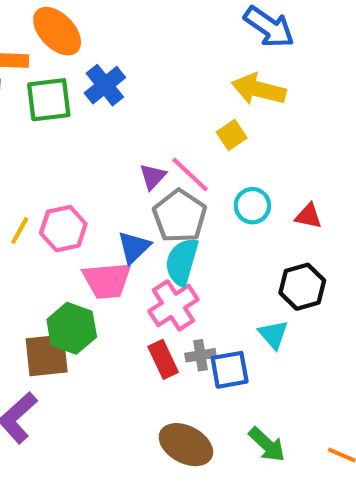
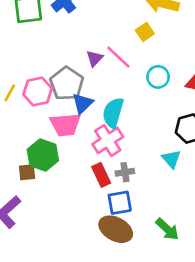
gray pentagon: (180, 216) -> (67, 84), moved
brown square: (47, 355) -> (27, 172), size x0.6
blue square: (230, 370) -> (120, 203), moved

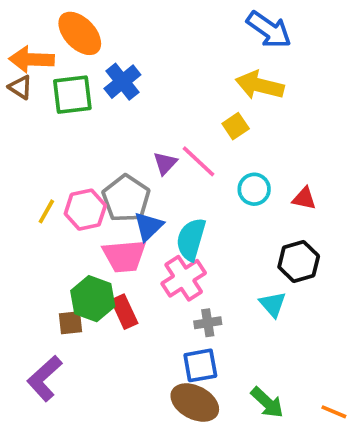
red rectangle: (101, 175) -> (124, 312), moved

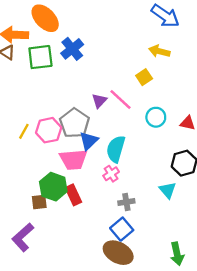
yellow arrow: (260, 85) -> (159, 51), size x0.7
pink cross: (184, 278) -> (111, 174), size x0.6
blue square: (200, 365) -> (122, 229), turned -30
green arrow: (267, 403) -> (177, 254), moved, turned 35

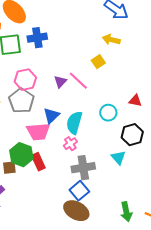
blue cross: (72, 49) -> (37, 38), turned 30
cyan circle: (156, 117) -> (108, 113), moved
gray pentagon: (75, 123) -> (21, 101), moved
pink hexagon: (49, 130) -> (25, 80), moved
gray cross: (126, 202) -> (83, 168), size x1.6

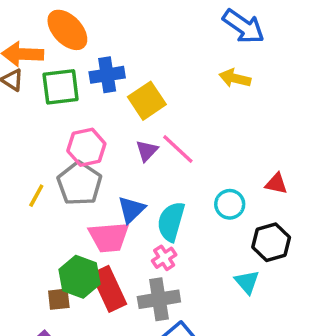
yellow square: (98, 62) -> (147, 101), moved, size x1.5
red rectangle: (38, 162) -> (109, 289), size x1.4
gray cross: (83, 168) -> (159, 299), moved

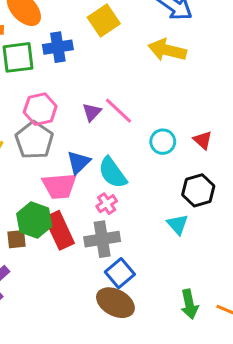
yellow arrow: (235, 78) -> (167, 50), size x1.4
yellow square: (147, 101) -> (104, 21), moved
red triangle: (276, 184) -> (203, 140), turned 30
cyan circle: (230, 204) -> (163, 142), moved
cyan semicircle: (171, 222) -> (113, 173), turned -52

